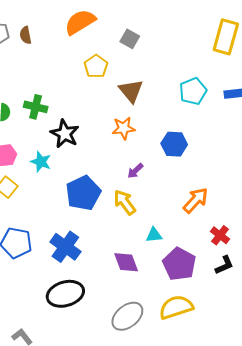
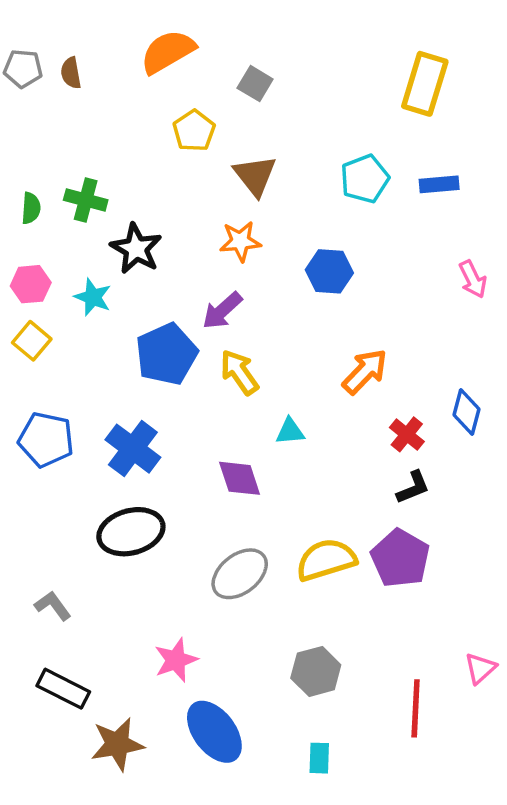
purple arrow: (135, 171) -> (222, 311), moved, size x1.4
purple pentagon: (179, 264) -> (400, 558), moved

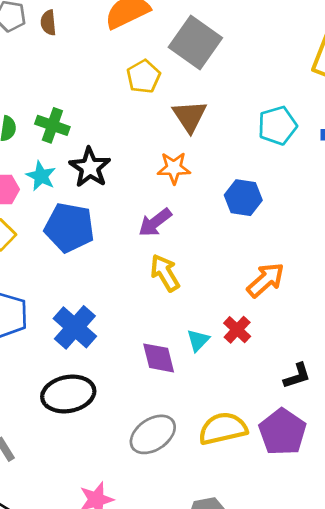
gray square: (255, 84) -> (195, 43), size x1.8
cyan star: (93, 297) -> (41, 176), moved
blue pentagon: (166, 354) -> (69, 227), moved, turned 30
cyan triangle: (290, 431) -> (198, 340), moved, turned -45
red cross: (407, 434) -> (237, 330), moved

